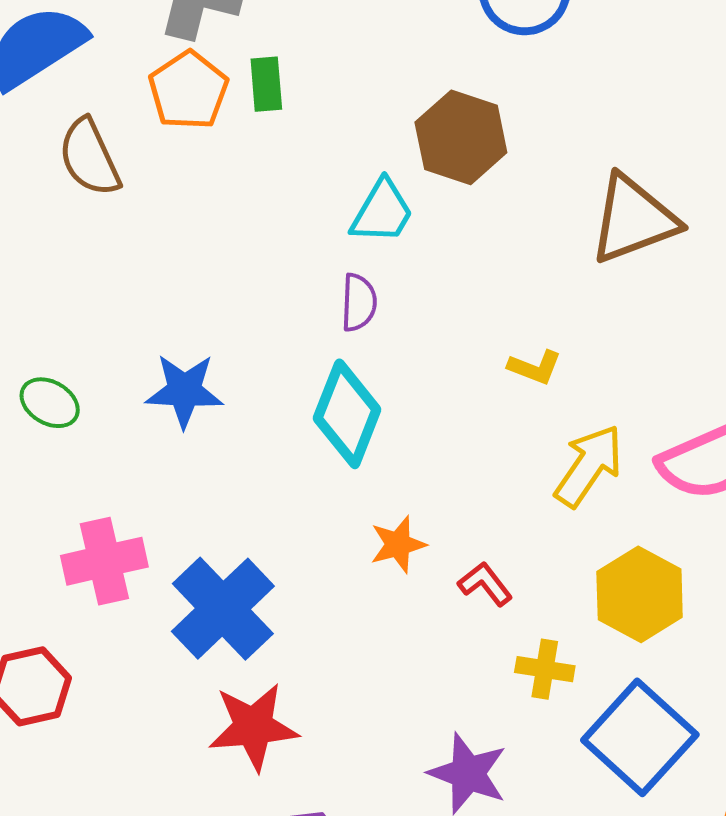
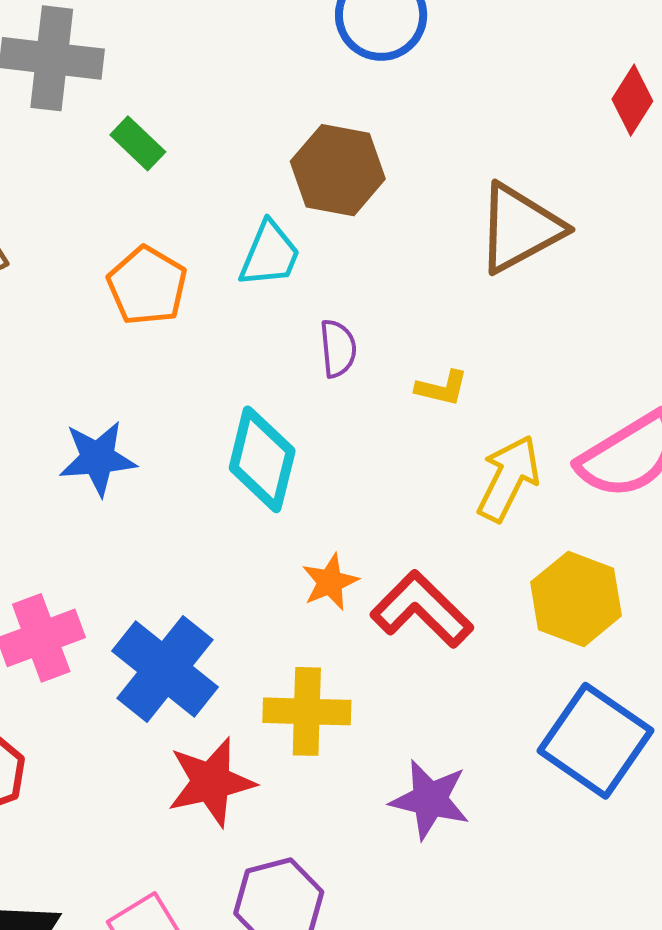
green rectangle: (266, 84) -> (138, 143), turned -34
orange pentagon: (188, 90) -> (147, 286), moved
purple semicircle: (359, 302) -> (338, 348), moved
red L-shape: (485, 584) -> (422, 609), size x1.8
yellow cross: (545, 669) -> (307, 711), moved, size x1.5

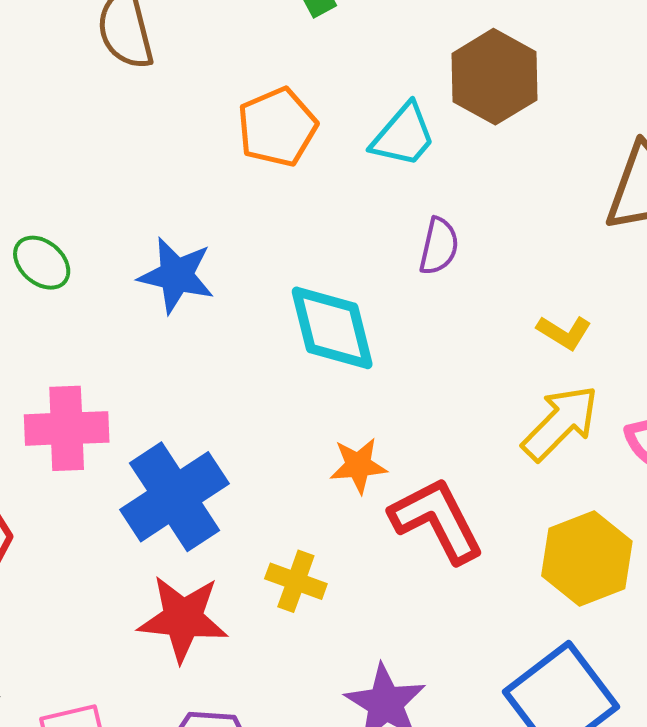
yellow L-shape: (442, 388) -> (564, 332), moved
cyan diamond: (262, 459) -> (332, 328), turned -46
yellow cross: (307, 711) -> (296, 581), size x0.7

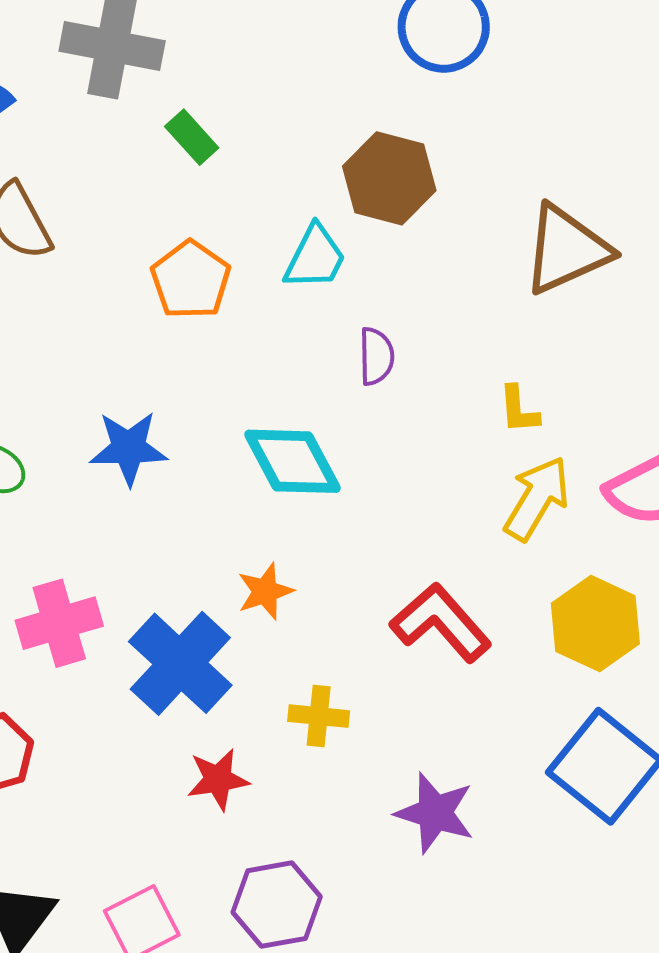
yellow L-shape: (564, 332) -> (519, 410), turned 68
orange star: (358, 465) -> (265, 591), moved
red star: (183, 618) -> (218, 779), size x0.7

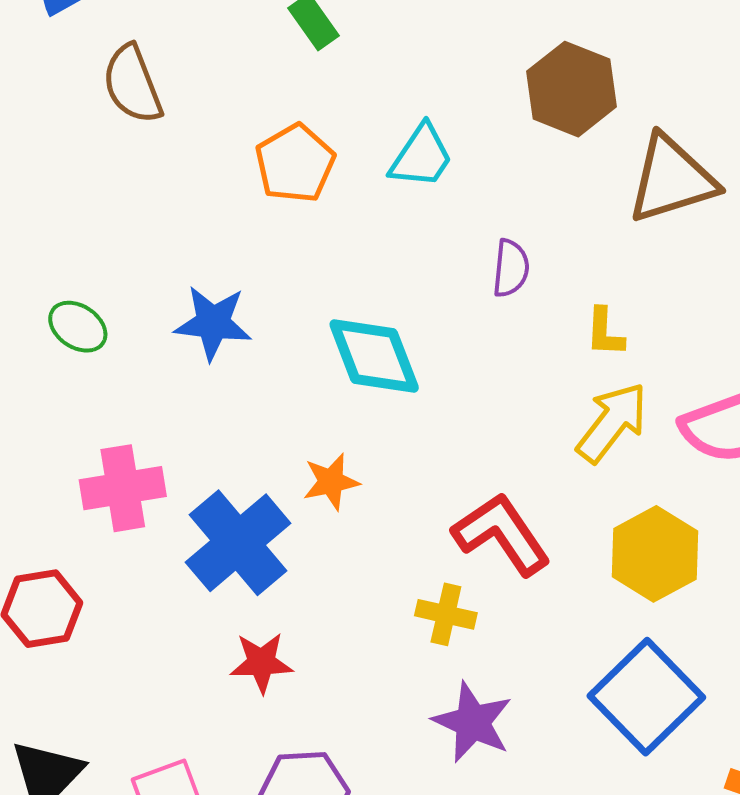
brown hexagon: (389, 178) -> (571, 89), moved
purple semicircle: (376, 356) -> (511, 268), moved
yellow cross: (319, 716) -> (446, 614), moved

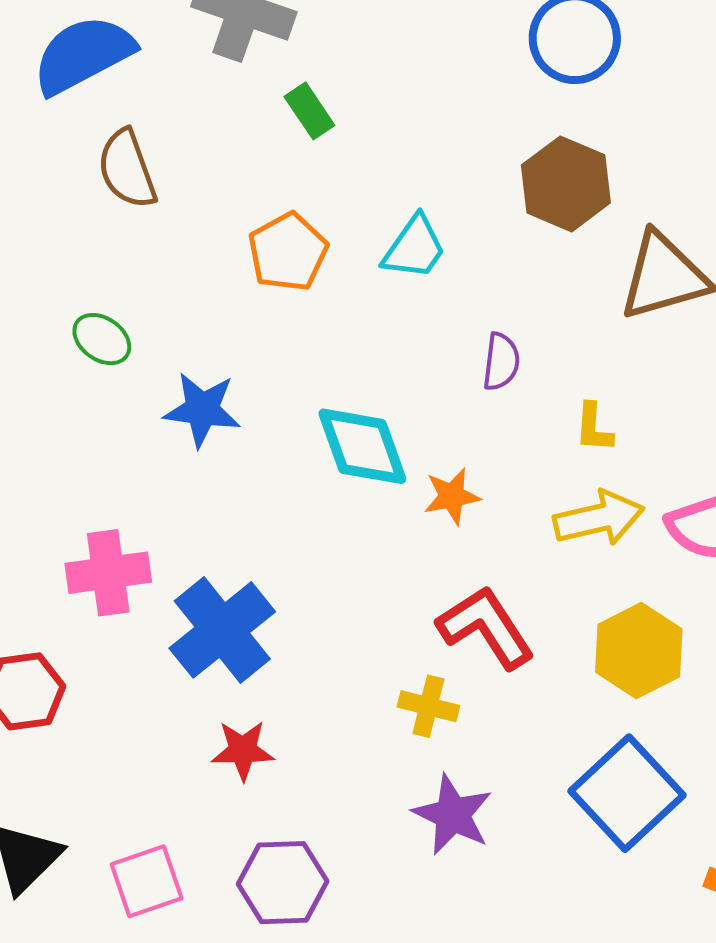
green ellipse: (78, 327) -> (102, 339), moved
yellow arrow: (612, 422) -> (599, 518), turned 38
orange star: (331, 482) -> (452, 496), moved

